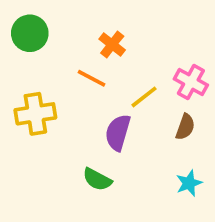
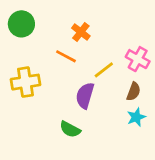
cyan star: (189, 183) -> (136, 117), moved

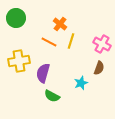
yellow line: (104, 70) -> (71, 41), moved, turned -35
purple semicircle: (85, 96) -> (43, 73), moved
cyan star: (136, 117) -> (81, 83), moved

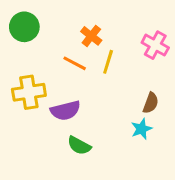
pink cross: (102, 44) -> (155, 45), moved
purple semicircle: (43, 73) -> (65, 111), turned -120
cyan star: (81, 83) -> (142, 129), moved

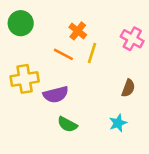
cyan star: (142, 129) -> (118, 123), moved

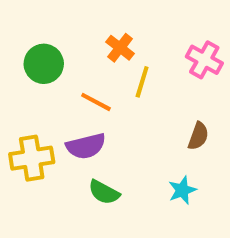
green circle: (21, 23) -> (44, 64), moved
orange line: (63, 54) -> (96, 102), moved
yellow cross: (25, 79) -> (32, 158), moved

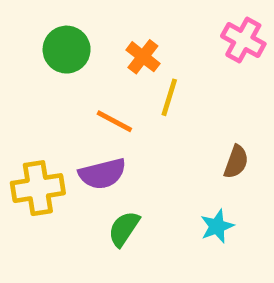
pink cross: (204, 60) -> (243, 40), moved
green circle: (44, 64) -> (67, 50), moved
green semicircle: (104, 192) -> (124, 229), turned 96

